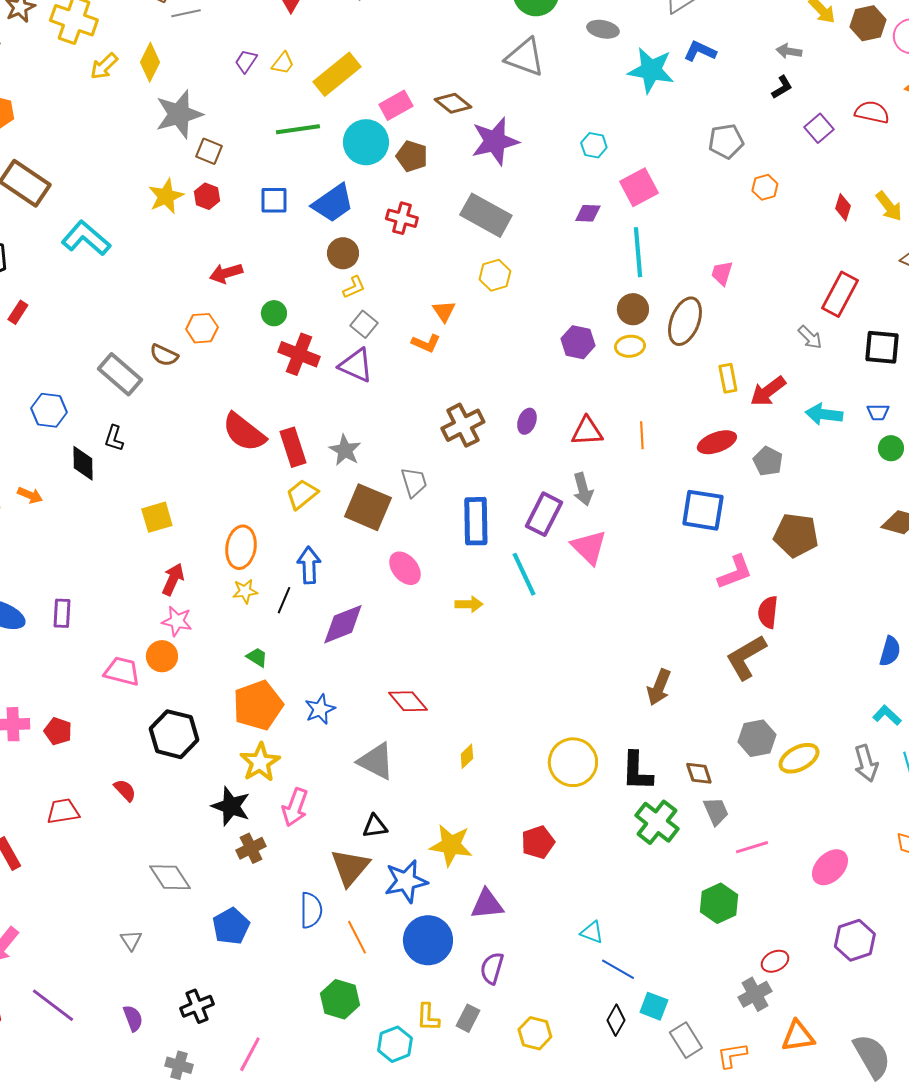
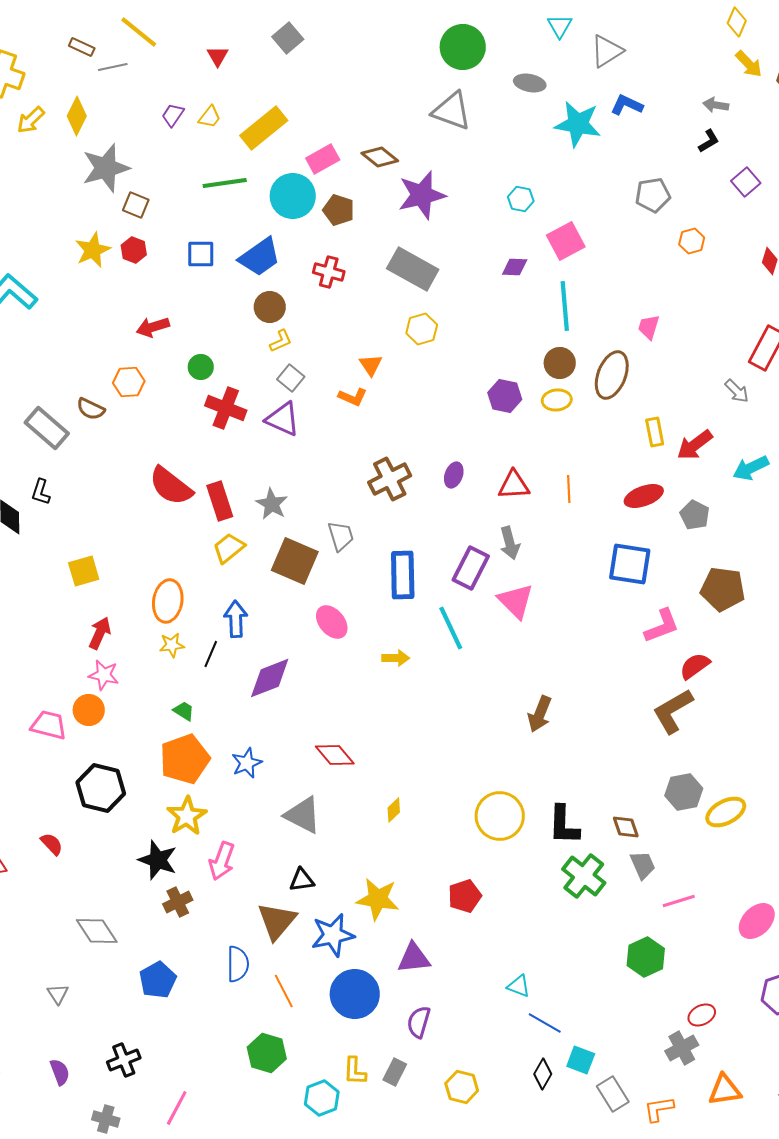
cyan arrow: (824, 414) -> (751, 468), turned -33
red semicircle: (768, 612) -> (695, 666), turned 48
brown arrow: (659, 687) -> (540, 714), moved

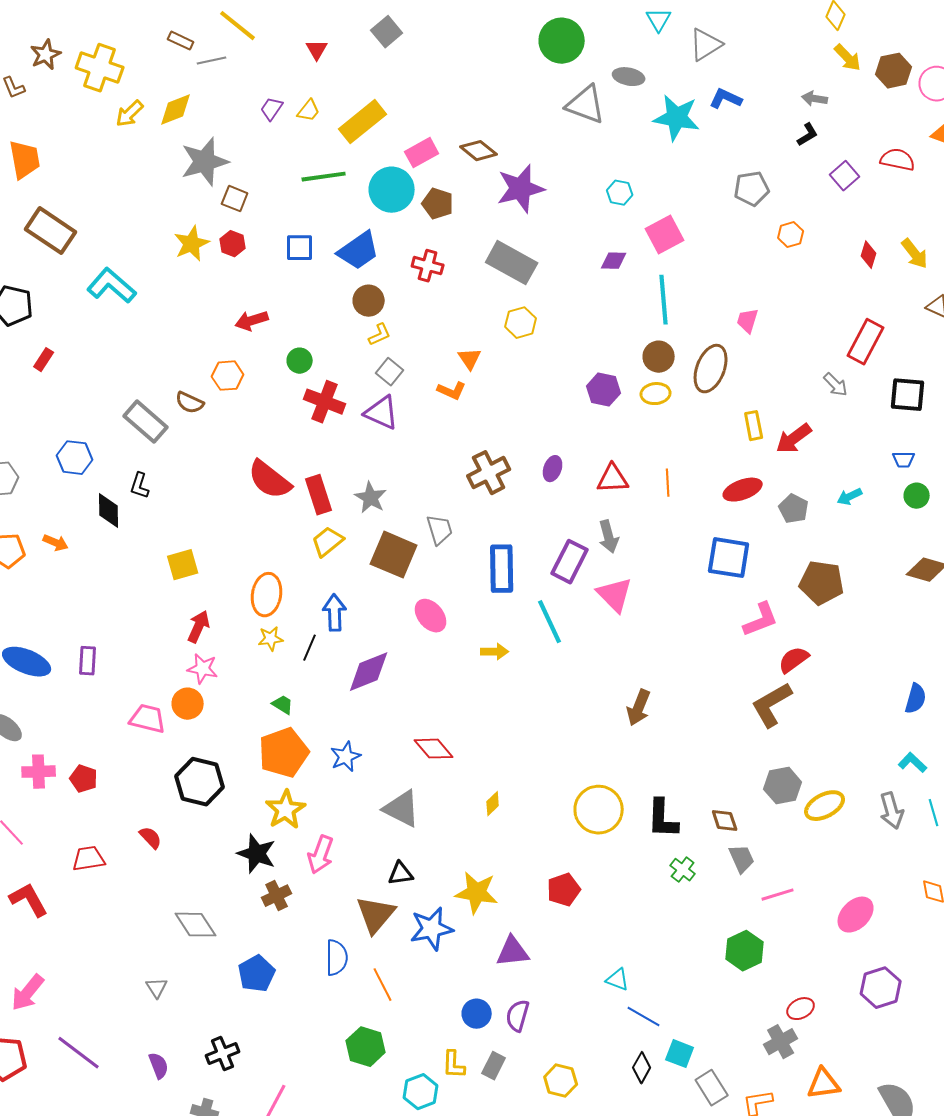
gray triangle: (452, 111) -> (586, 105), moved
yellow diamond: (77, 116) -> (176, 110), turned 42
cyan arrow: (751, 468) -> (850, 497), moved, size x0.7
green cross: (584, 876) -> (683, 870), size x0.6
blue circle: (355, 994) -> (477, 1014), moved, size x0.6

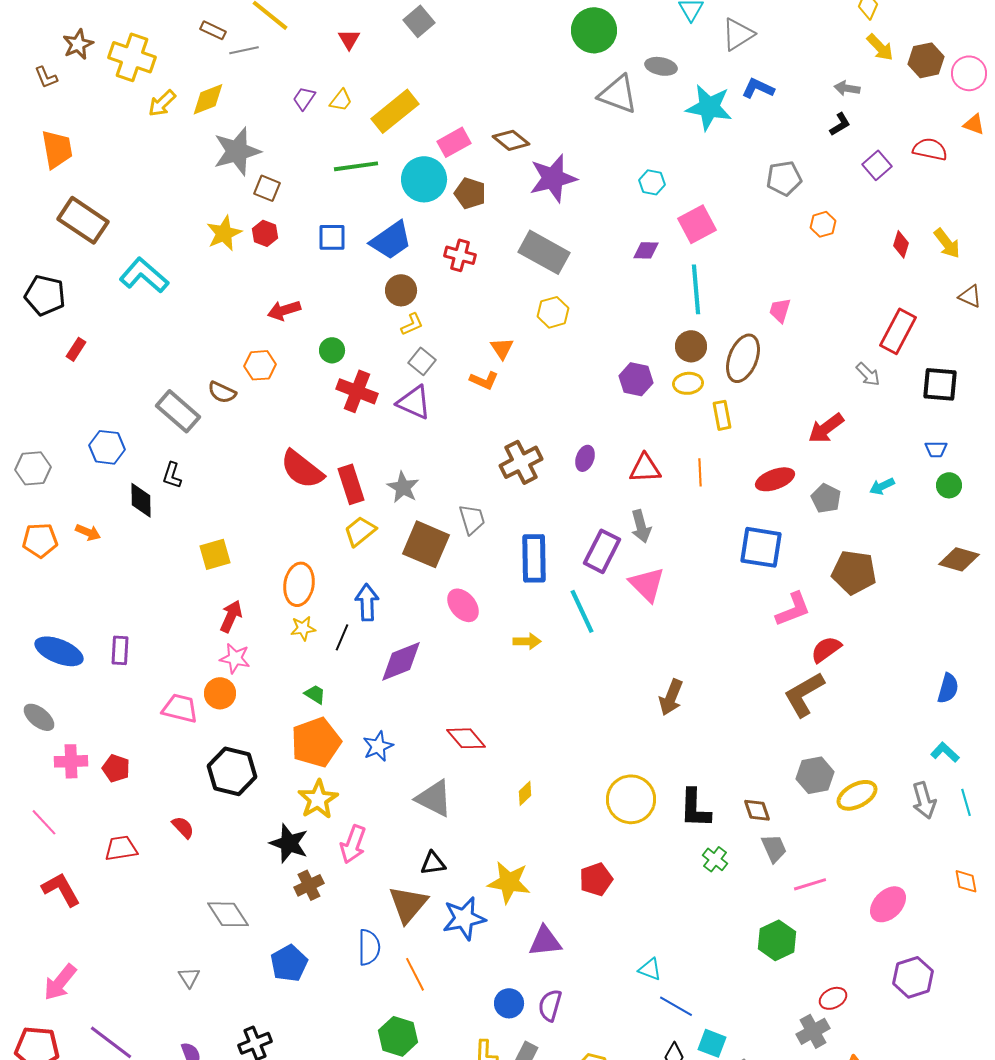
yellow rectangle: (754, 426) -> (722, 415), moved

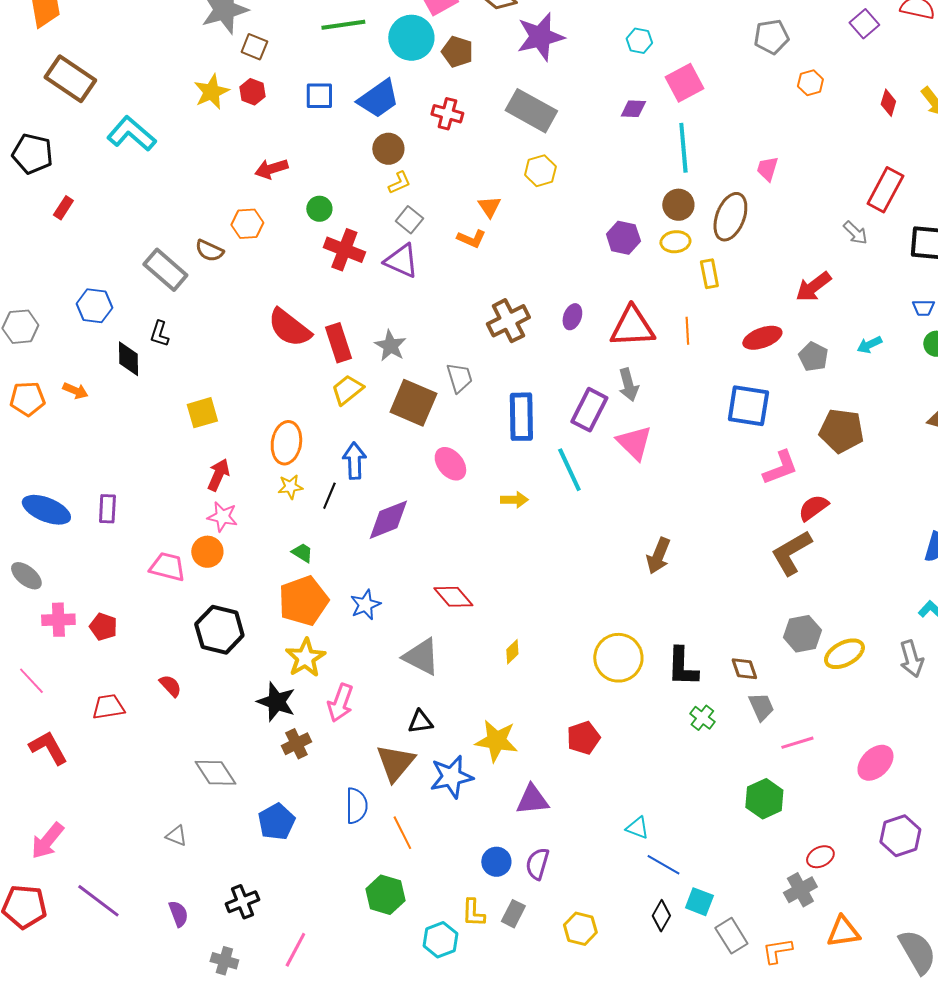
red triangle: (645, 468) -> (632, 327), size x1.4
gray triangle: (189, 977) -> (176, 836), turned -35

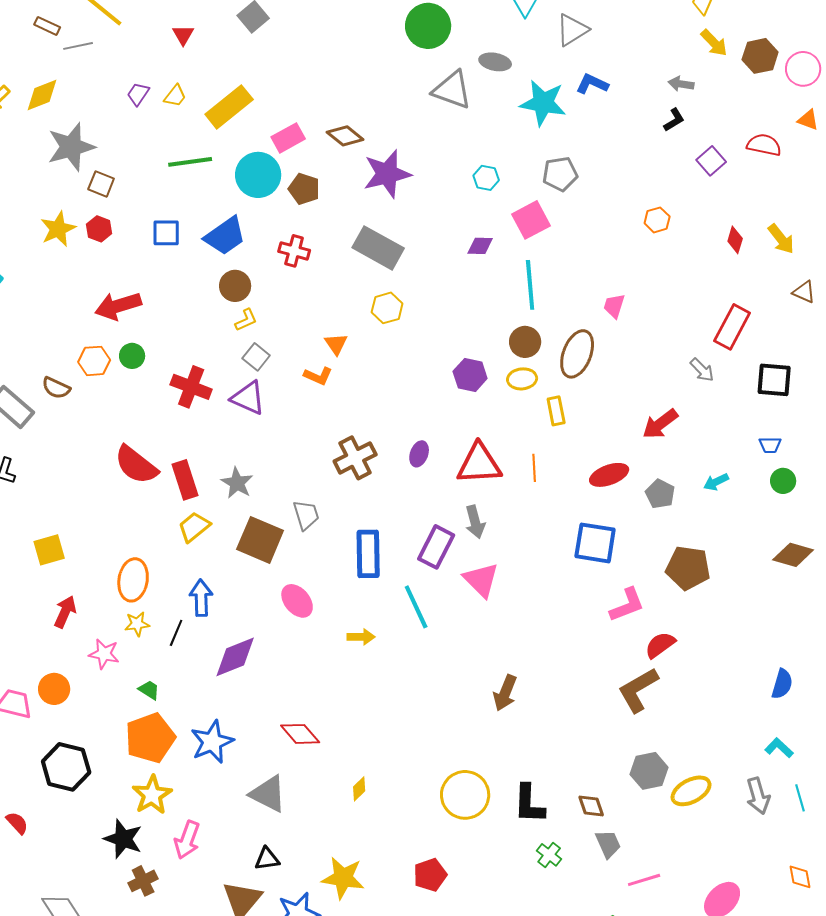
gray pentagon: (771, 37) -> (560, 174), moved
red arrow: (271, 169) -> (118, 306), size x1.4
green circle: (319, 209) -> (132, 356), moved
pink star: (222, 517) -> (104, 654), moved
blue star: (365, 605) -> (212, 742), size x1.4

